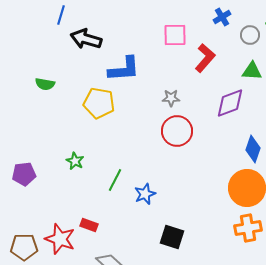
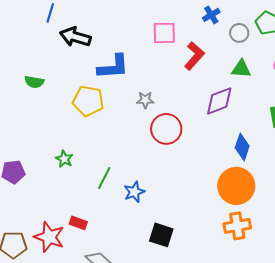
gray star: (171, 98) -> (145, 100), moved

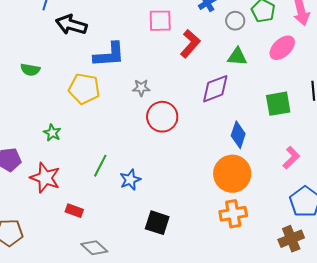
green star: (64, 159) -> (52, 133), moved
red star: (49, 237) -> (45, 178), moved

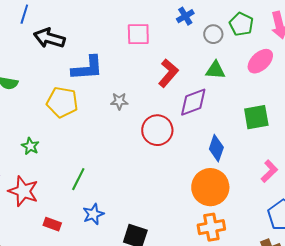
red L-shape: (190, 44) -> (168, 73), moved
red circle: (162, 117) -> (157, 130), moved
blue star: (130, 180) -> (93, 214), moved

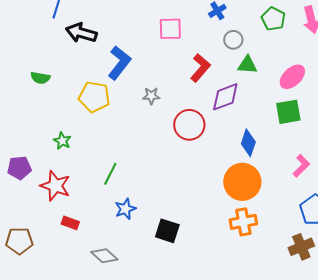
gray circle: (213, 34) -> (233, 40), moved
pink ellipse: (260, 61) -> (292, 77), moved
blue L-shape: (87, 68) -> (119, 63), turned -48
red rectangle: (52, 224) -> (70, 223), moved

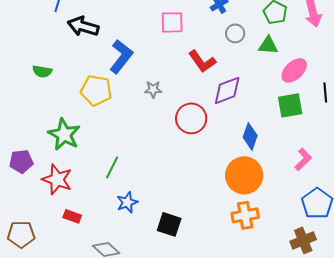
green triangle: (247, 65) -> (268, 45), moved
red L-shape: (200, 68) -> (202, 61), turned 104
green star: (62, 141) -> (64, 134), size x1.8

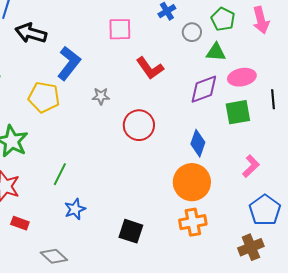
gray circle: (235, 33) -> (192, 32), moved
pink ellipse: (294, 70) -> (242, 77), turned 32
purple diamond: (227, 90) -> (204, 89), moved
black square: (169, 224) -> (131, 231), moved

